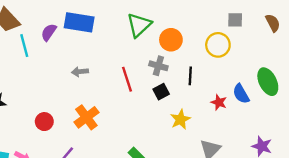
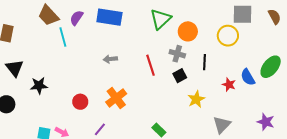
gray square: (235, 20) -> (242, 14), size x1.5
purple semicircle: (49, 32) -> (76, 18), moved
green ellipse: (268, 82) -> (271, 67), turned 65

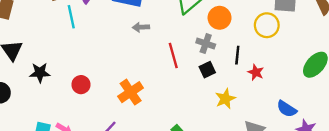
gray arrow: (110, 59) -> (141, 27), moved
blue semicircle: (248, 77) -> (287, 109), moved, turned -30
red star: (229, 85) -> (256, 72), moved
red circle: (80, 102) -> (81, 85), moved

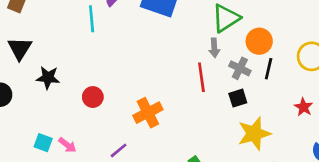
gray arrow: (141, 27) -> (214, 48), moved, turned -98
black line: (237, 55) -> (269, 69), moved
red star: (256, 72) -> (304, 107), moved
yellow star: (225, 99) -> (254, 134), size x1.4

